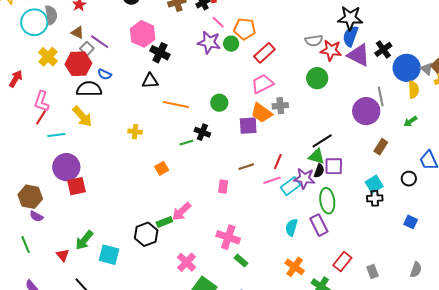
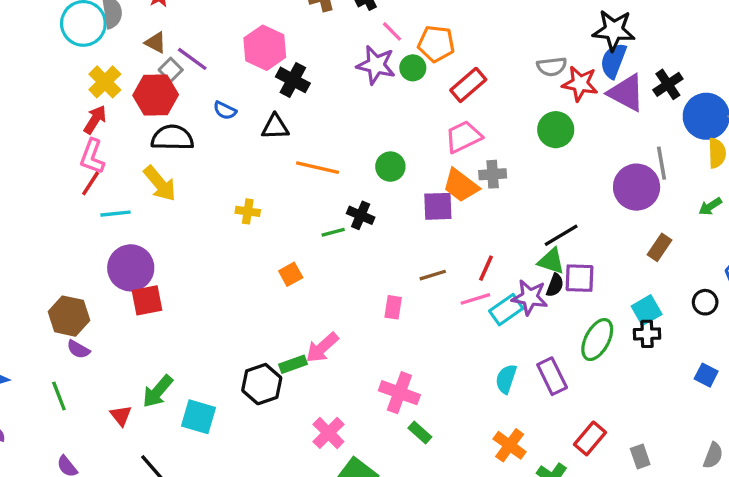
blue semicircle: (105, 74) -> (225, 110), moved
red arrow: (16, 79) -> (95, 120), moved
green ellipse: (327, 201) -> (597, 340), moved, turned 35

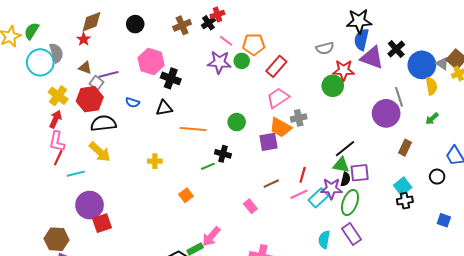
purple line: (192, 59) -> (109, 74), turned -42
red star: (580, 84) -> (344, 70), moved
pink rectangle: (393, 307) -> (250, 206), turned -40
green ellipse: (597, 340) -> (350, 203), moved

